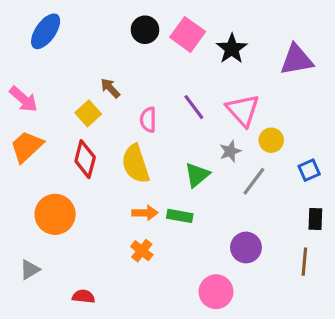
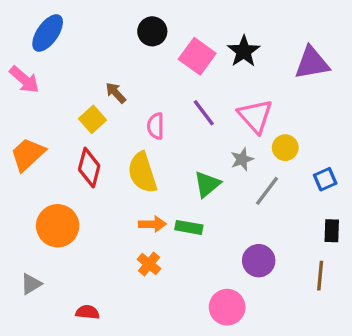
pink square: (188, 34) -> (197, 56), moved
pink arrow: (23, 99) -> (24, 80), moved

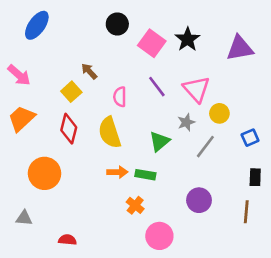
pink arrow: (24, 80) -> (19, 75), moved
orange cross: (149, 264) -> (135, 205), moved
gray triangle: (31, 284) -> (24, 218), turned 36
pink circle: (227, 307) -> (159, 236), moved

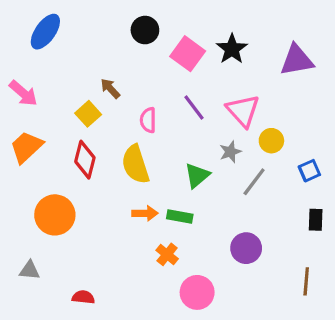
brown line: (246, 212) -> (306, 281), moved

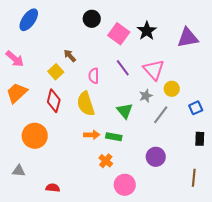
green triangle: (197, 175) -> (125, 111), turned -30

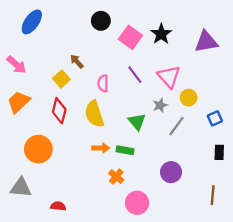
gray triangle: (19, 171) -> (21, 187), size x1.5

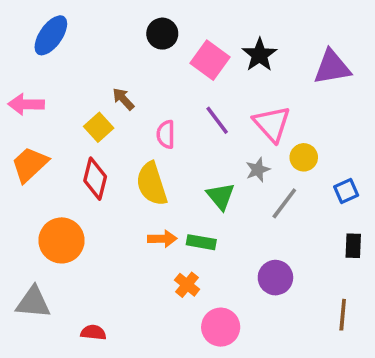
pink arrow: (16, 65) -> (26, 104), turned 140

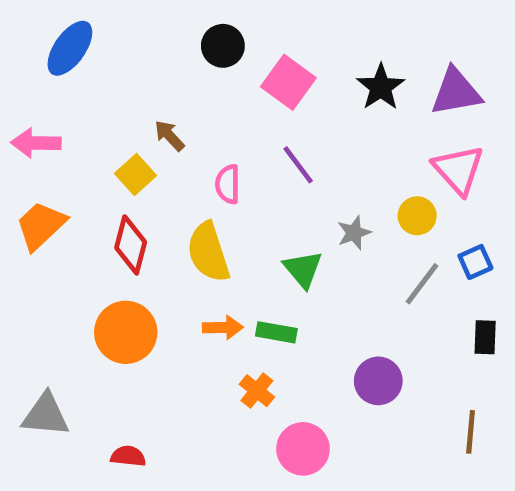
black star: (260, 55) -> (381, 87), moved
pink triangle: (272, 124) -> (458, 170), moved
gray line: (284, 203) -> (422, 284), moved
orange circle: (62, 240) -> (126, 332), moved

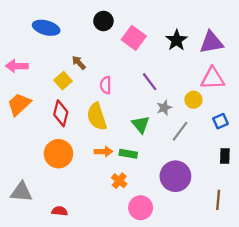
blue ellipse: (70, 48) -> (46, 28), moved, turned 70
purple line: (298, 165) -> (150, 82), moved
pink triangle: (458, 170) -> (213, 78), turned -50
gray line: (422, 284) -> (180, 131), moved
purple circle: (378, 381) -> (175, 176), size x1.4

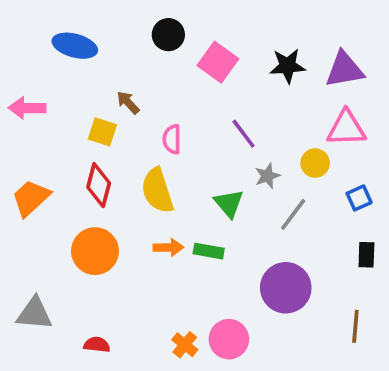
black star: (177, 40) -> (288, 66), turned 30
yellow square: (63, 81) -> (102, 132), turned -30
orange trapezoid: (19, 104) -> (31, 198), moved
orange cross: (119, 181) -> (185, 345), moved

